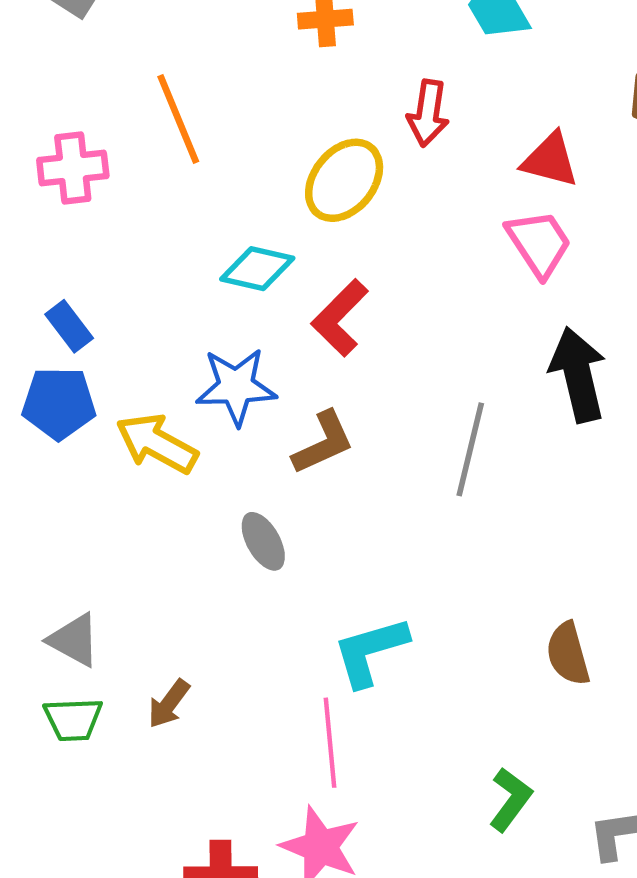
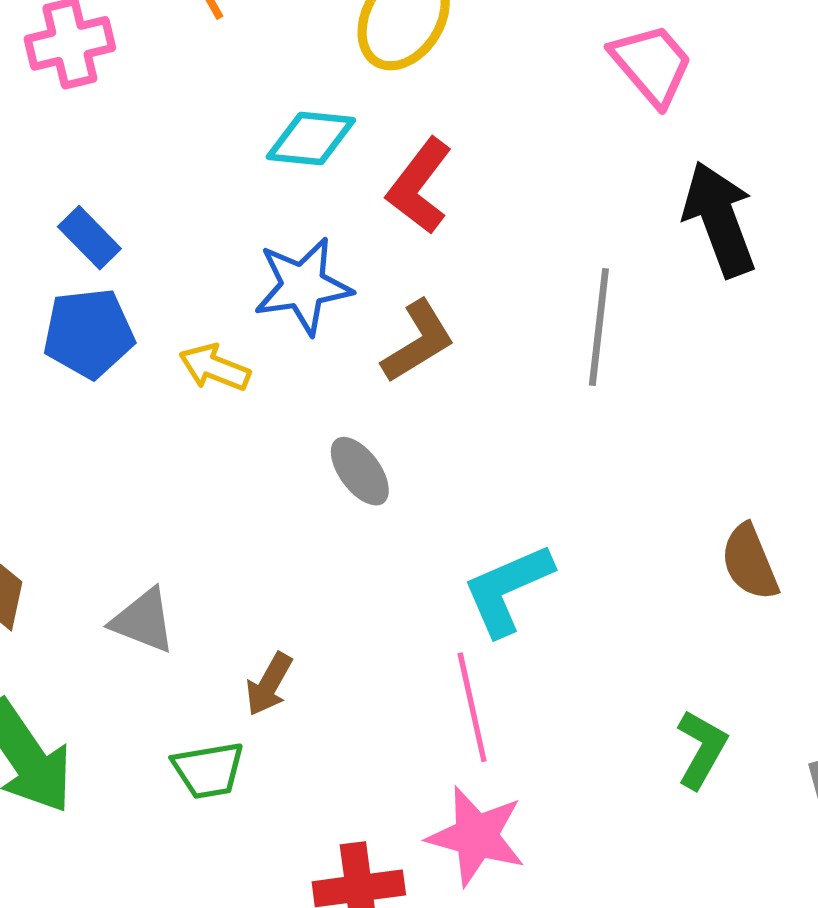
yellow arrow: (157, 443) -> (215, 368), size x0.7
green trapezoid: (73, 719) -> (208, 770), moved

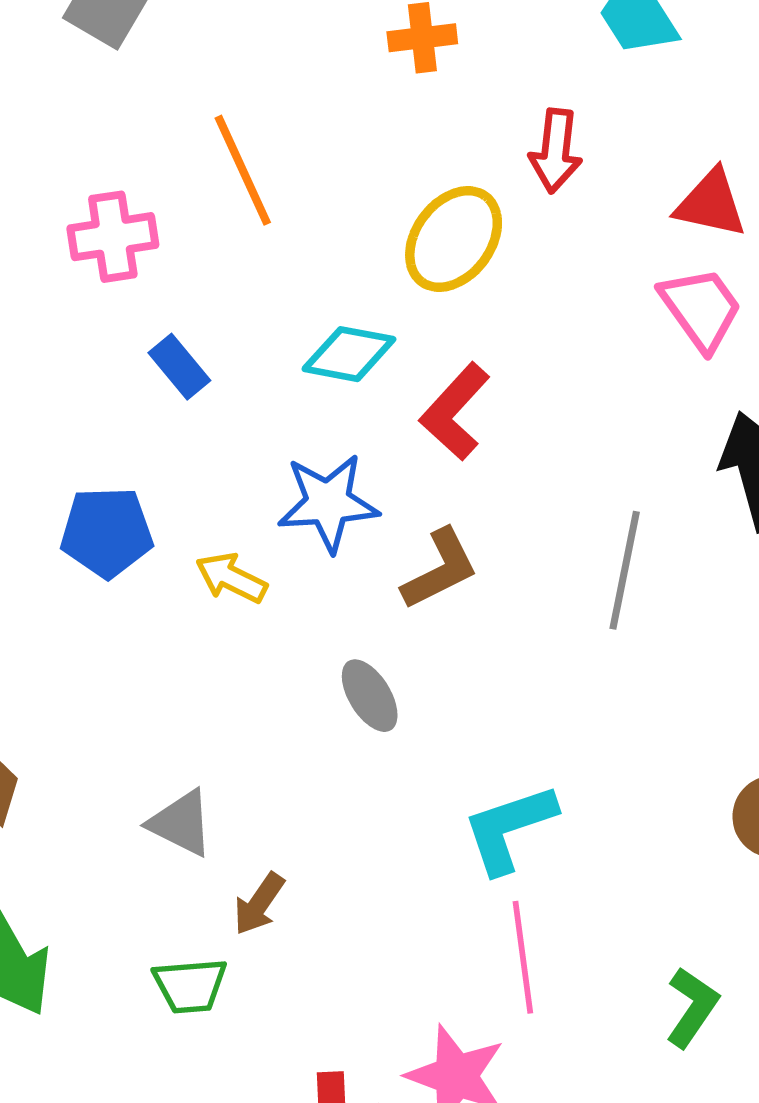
blue rectangle: (89, 238) -> (179, 367), moved
gray triangle: (143, 621) -> (181, 823), moved
pink line: (472, 707) -> (523, 957), moved

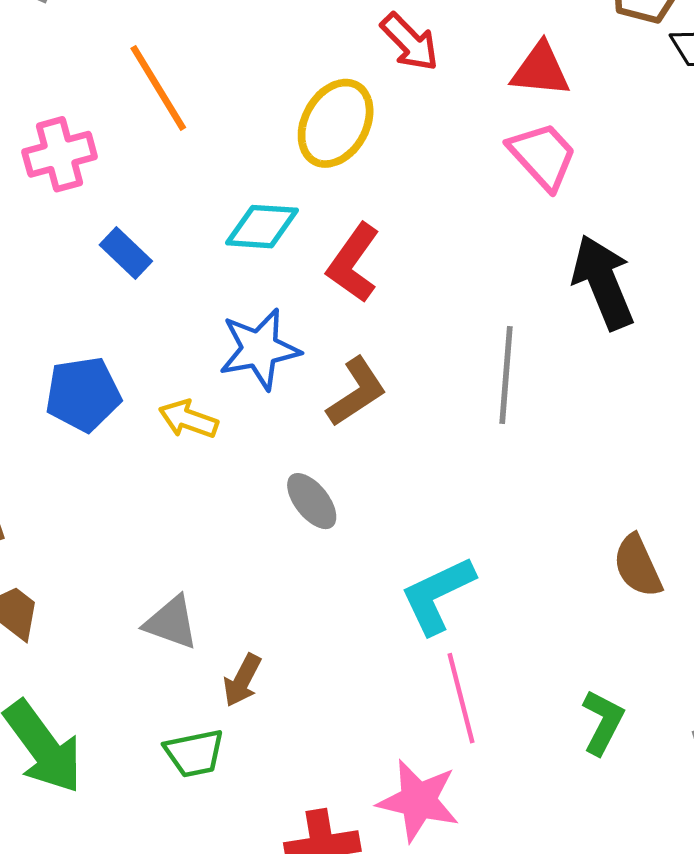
red arrow: (556, 151) -> (410, 42), turned -44

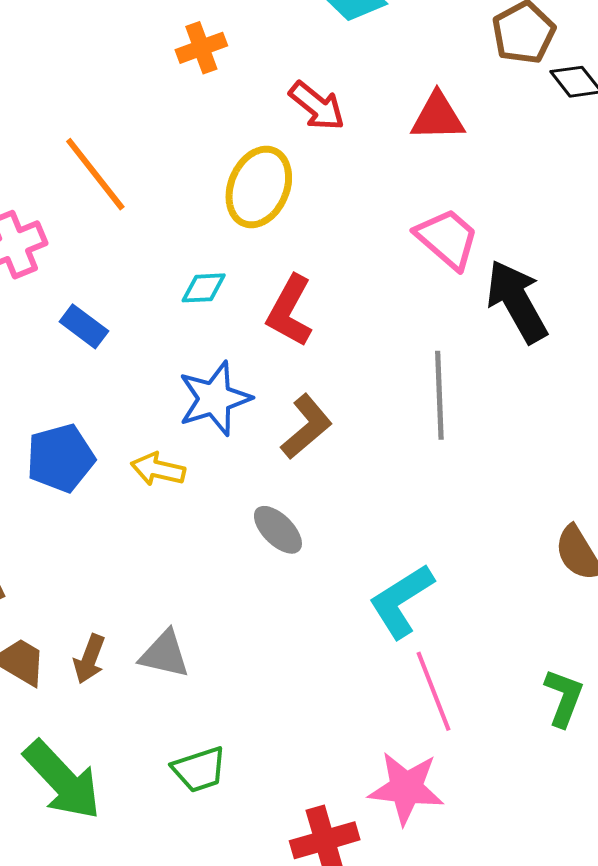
pink trapezoid: (543, 156) -> (447, 239), moved
cyan diamond: (262, 227) -> (204, 288), size x0.7
brown arrow: (242, 680) -> (89, 659), moved

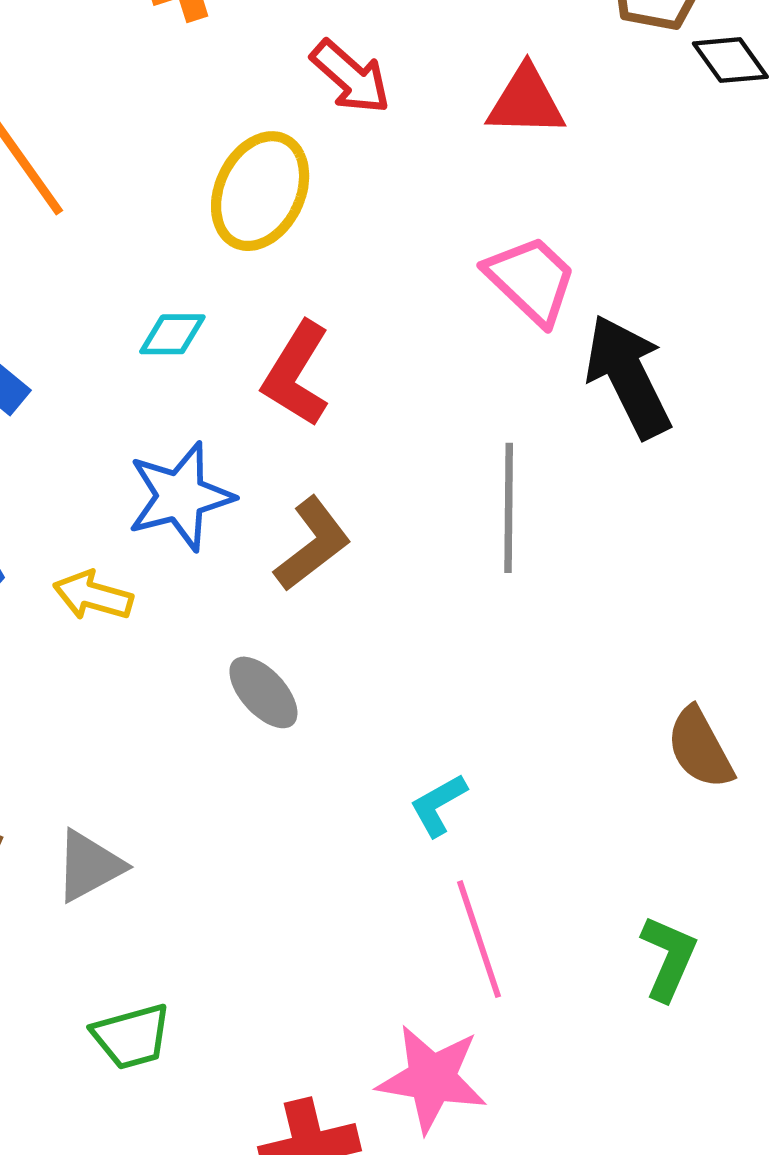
cyan L-shape: (401, 601) -> (438, 805), size x0.6
gray triangle: (165, 654) -> (89, 866), turned -44

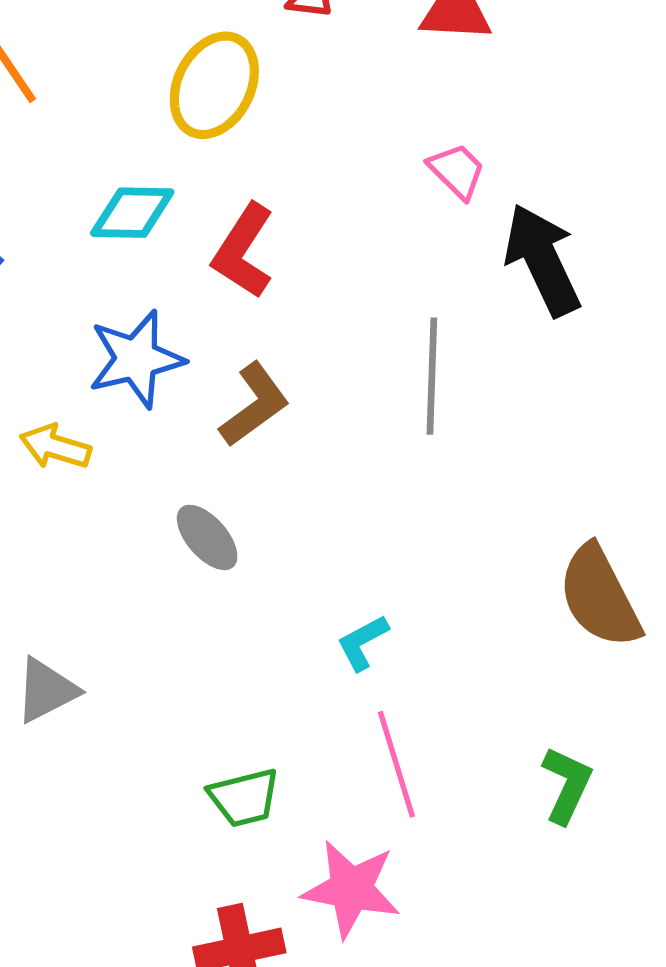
pink trapezoid: (531, 280) -> (457, 171), size x0.7
cyan diamond: (172, 334) -> (132, 213), size x1.4
brown semicircle: (700, 748) -> (600, 596), size x1.4
green trapezoid: (132, 1036) -> (244, 798), moved

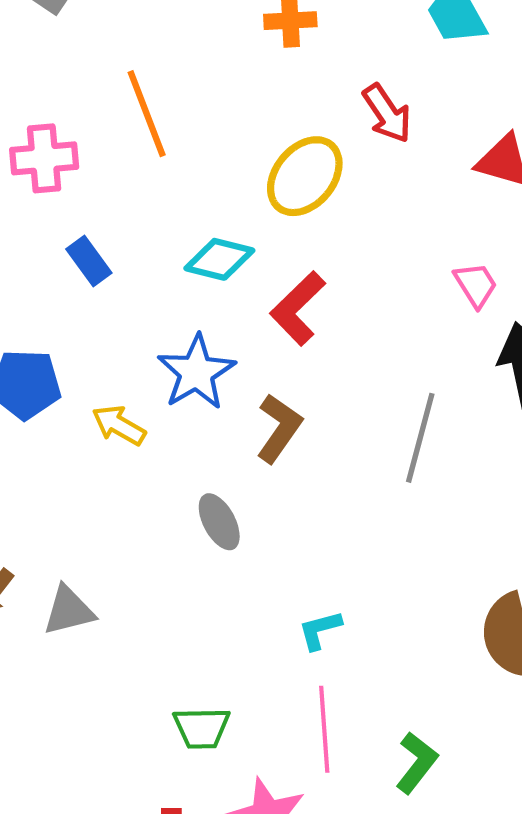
blue star: (136, 359) -> (196, 372), turned -30
brown L-shape: (254, 405) -> (279, 428), turned -32
green L-shape: (567, 785) -> (417, 763), moved

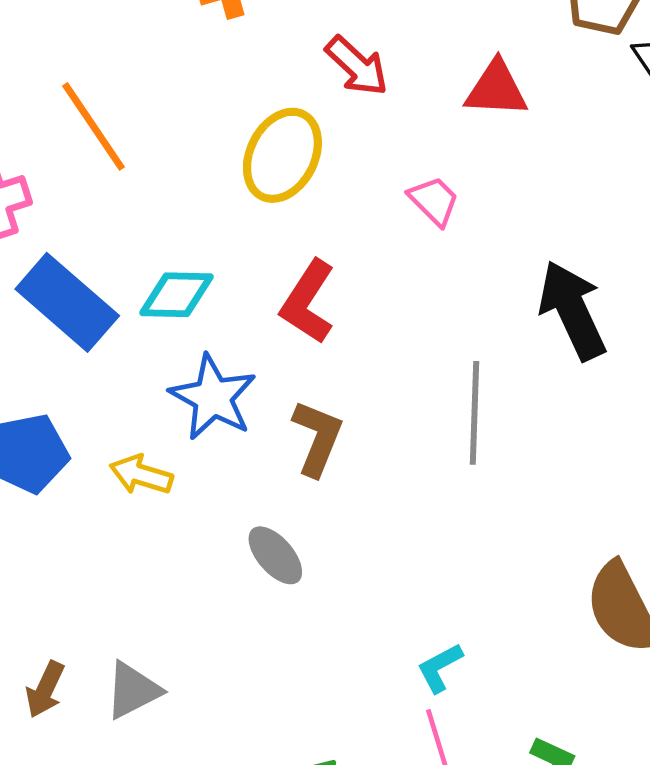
cyan diamond: (219, 259) -> (177, 295), moved
blue rectangle: (89, 261) -> (67, 302), size x1.8
pink trapezoid: (476, 285) -> (434, 201), moved
cyan L-shape: (320, 630) -> (440, 668), moved

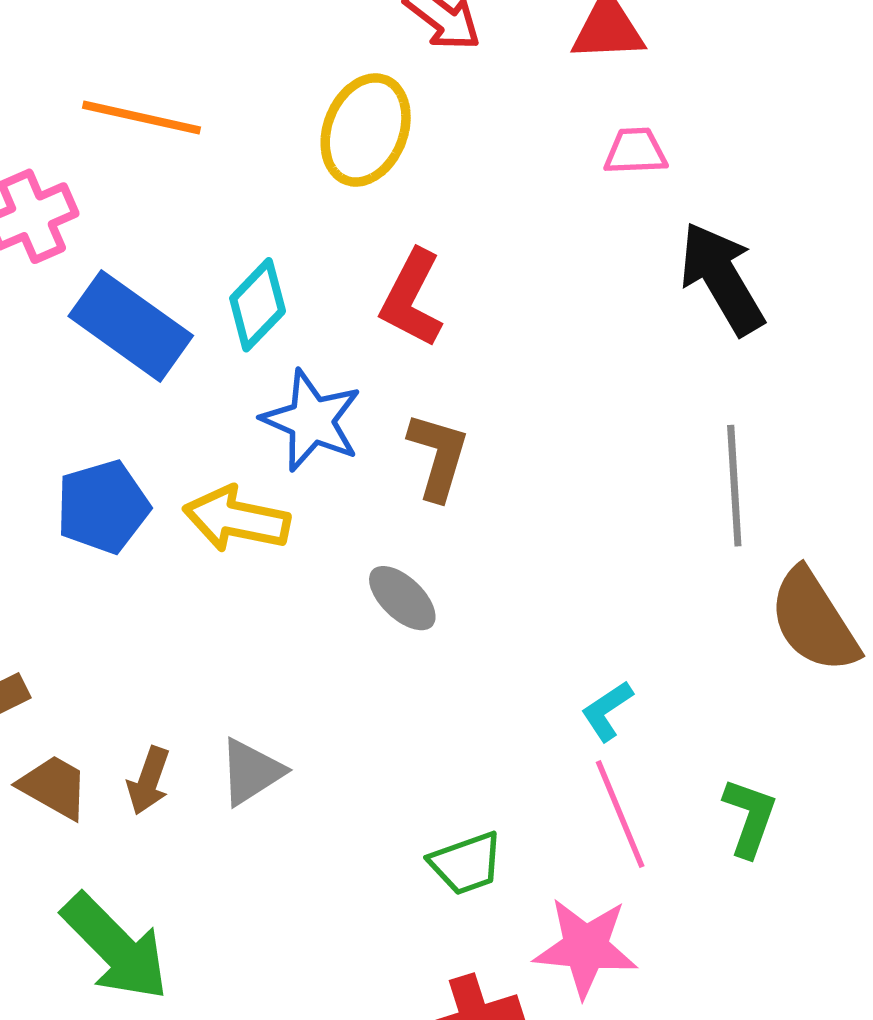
orange line: (93, 126) -> (142, 118), turned -38
pink trapezoid: (434, 201) -> (635, 151), moved, turned -42
cyan diamond: (177, 295) -> (258, 305), turned -42
gray line: (475, 413) -> (734, 486), moved
yellow arrow: (141, 475) -> (237, 519), size x1.4

